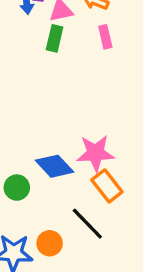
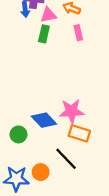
orange rectangle: (107, 186) -> (79, 133), turned -35

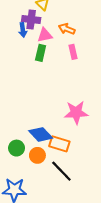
pink star: (72, 111) -> (76, 113), moved
orange rectangle: (79, 133) -> (59, 144), moved
orange circle: (41, 172) -> (37, 155), moved

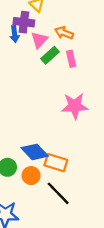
pink triangle: (45, 35) -> (39, 40), turned -35
green rectangle: (41, 53) -> (50, 55), moved, turned 35
pink star: (76, 113) -> (75, 106), moved

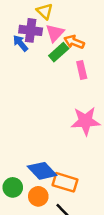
blue arrow: (15, 34) -> (20, 43), turned 147
pink triangle: (39, 40) -> (55, 33), moved
green rectangle: (50, 55) -> (59, 52), moved

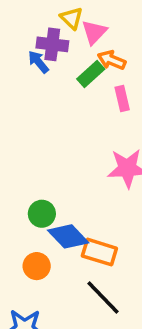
pink triangle: (55, 33) -> (94, 32), moved
green circle: (13, 187) -> (42, 214), moved
orange circle: (38, 196) -> (37, 266), moved

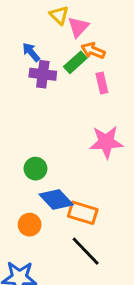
purple cross: (52, 44) -> (43, 74), moved
green circle: (42, 214) -> (35, 169), moved

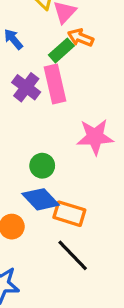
purple cross: (43, 74) -> (26, 87), moved, turned 30
pink rectangle: (102, 83) -> (55, 84), moved, size x1.6
green circle: (35, 169) -> (42, 166), moved

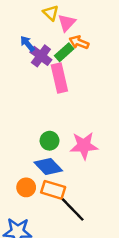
purple cross: (26, 87) -> (41, 56), moved
pink star: (95, 137) -> (84, 146), moved
orange rectangle: (69, 214) -> (53, 190), moved

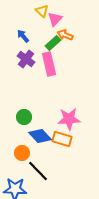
purple cross: (41, 56) -> (26, 59), moved
green circle: (49, 141) -> (24, 117), moved
orange rectangle: (53, 190) -> (62, 139), moved
black line: (73, 210) -> (38, 171), moved

